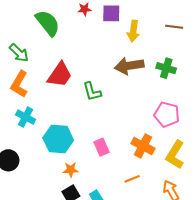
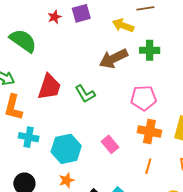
yellow arrow: (133, 31) -> (123, 25), moved, turned 120
pink pentagon: (167, 115) -> (144, 98), moved
orange star: (71, 170) -> (67, 180), moved
orange line: (132, 179) -> (148, 166), turned -35

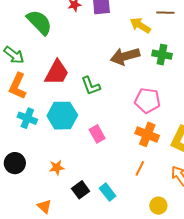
pink rectangle: (110, 144) -> (97, 134), moved
cyan hexagon: (66, 149) -> (62, 116), moved

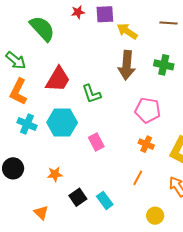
yellow arrow: (140, 25) -> (127, 31), moved
brown arrow: (125, 56) -> (127, 65), turned -72
orange cross: (147, 134) -> (146, 144), size x0.7

